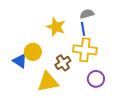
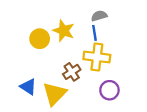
yellow circle: (33, 52) -> (40, 39), moved
blue triangle: (20, 61) -> (28, 87), moved
yellow triangle: (48, 82) -> (55, 94), turned -35

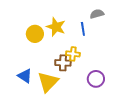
gray semicircle: (99, 16) -> (97, 14), moved
yellow cross: (97, 57) -> (73, 54), moved, size x0.6
brown cross: (72, 72) -> (63, 63), turned 35

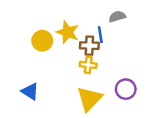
brown cross: (63, 63) -> (89, 46), moved
purple circle: (96, 79) -> (126, 89), moved
yellow triangle: (48, 82) -> (89, 99), moved

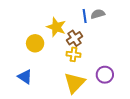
blue line: (100, 35) -> (85, 16), moved
yellow circle: (42, 41) -> (35, 43), moved
brown cross: (89, 46) -> (75, 38), turned -35

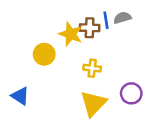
brown cross: (75, 38) -> (90, 28), moved, turned 35
blue triangle: (25, 77) -> (20, 96), moved

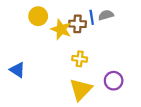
yellow circle: (44, 54) -> (38, 16), moved
blue triangle: (20, 96) -> (17, 70), moved

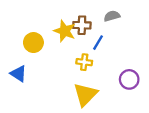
yellow circle: (38, 16) -> (33, 43), moved
blue line: (92, 17) -> (98, 43), moved, turned 40
purple circle: (114, 81) -> (129, 79), moved

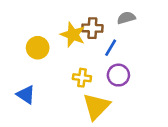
yellow cross: (84, 62) -> (82, 78), moved
blue triangle: (18, 74) -> (26, 95), moved
purple circle: (129, 79) -> (118, 75), moved

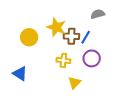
brown cross: (92, 28) -> (71, 36), moved
yellow triangle: (96, 106) -> (74, 83), size x0.6

